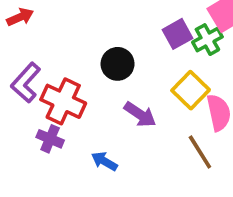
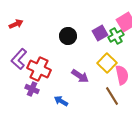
black circle: (118, 64) -> (68, 36), moved

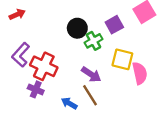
green cross: (116, 36) -> (93, 41), moved
yellow square: (107, 63) -> (122, 59), turned -30
brown line: (112, 96) -> (90, 95), moved

